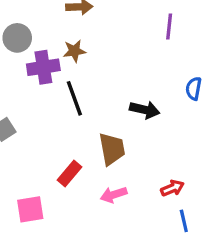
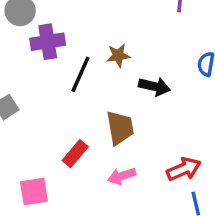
brown star: (74, 51) -> (118, 55), moved
black line: (74, 98) -> (80, 74), turned 44
red arrow: (172, 188) -> (184, 169), size x1.4

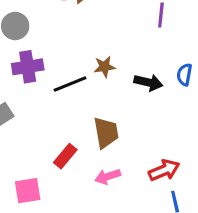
purple cross: (48, 42) -> (28, 67), moved
black line: (80, 74) -> (70, 84), turned 44
black arrow: (154, 86) -> (148, 82), moved

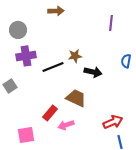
black arrow: (148, 82) -> (93, 72), moved
brown trapezoid: (106, 133) -> (76, 98), turned -55
pink arrow: (108, 176) -> (66, 125), moved

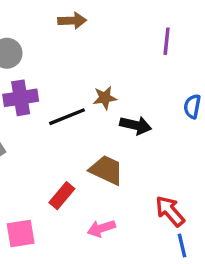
red arrow: (113, 122) -> (170, 211), turned -108
pink arrow: (66, 125) -> (101, 228), moved

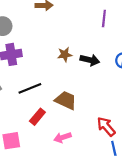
black line: (67, 117) -> (30, 88), moved
black arrow: (136, 125) -> (90, 60), moved

